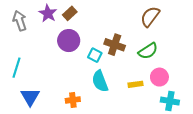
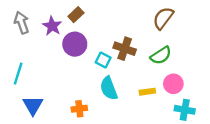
purple star: (48, 13) -> (52, 26), moved

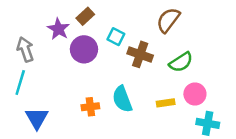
brown semicircle: (163, 18) -> (168, 20), moved
gray arrow: (22, 23) -> (25, 49), moved
cyan square: (103, 60) -> (116, 37), moved
orange cross: (79, 109) -> (90, 107), moved

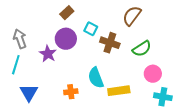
purple star: (58, 29) -> (48, 54), moved
yellow rectangle: (166, 103) -> (119, 91), moved, size x1.5
orange cross: (90, 107) -> (71, 92), moved

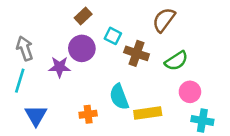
purple star: (48, 54) -> (60, 67), turned -30

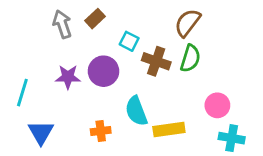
gray arrow: (25, 48) -> (62, 24), moved
purple circle: (82, 48) -> (103, 71), moved
green semicircle: (176, 61) -> (190, 58), moved, turned -40

